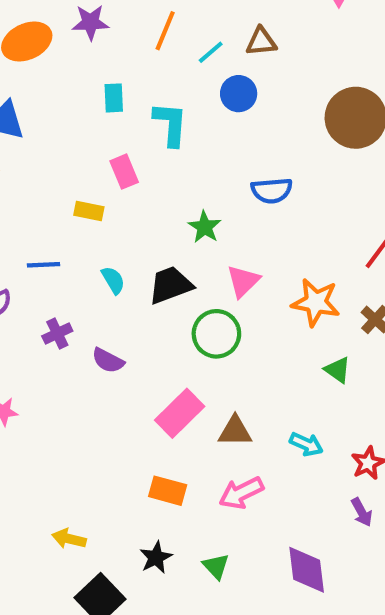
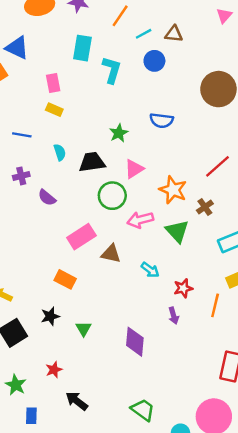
cyan rectangle: (114, 98) -> (82, 48), size x1.5
pink rectangle: (124, 172) -> (53, 83), moved
green triangle: (338, 370) -> (177, 231), size x1.5
pink arrow: (241, 493) -> (140, 220), moved

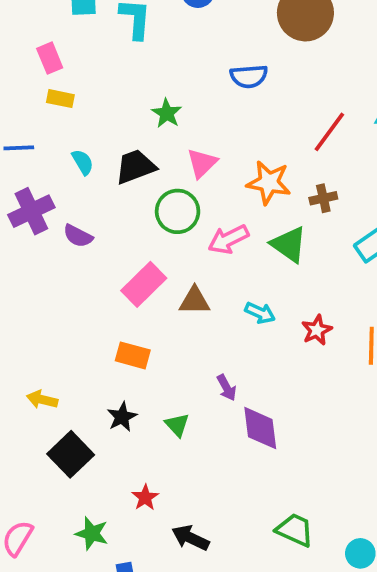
blue semicircle: (161, 120) -> (249, 76), moved
purple cross: (21, 176) -> (31, 211), size x1.6
brown cross: (205, 207) -> (323, 198), turned 35
purple arrow: (174, 316) -> (227, 388), moved

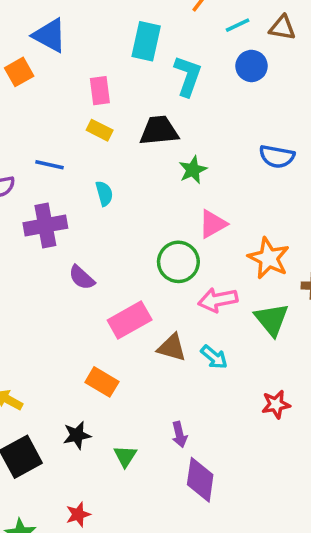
black trapezoid: (135, 167) -> (159, 131), moved
purple semicircle: (78, 236) -> (82, 278), moved
cyan arrow: (260, 313) -> (214, 357), moved

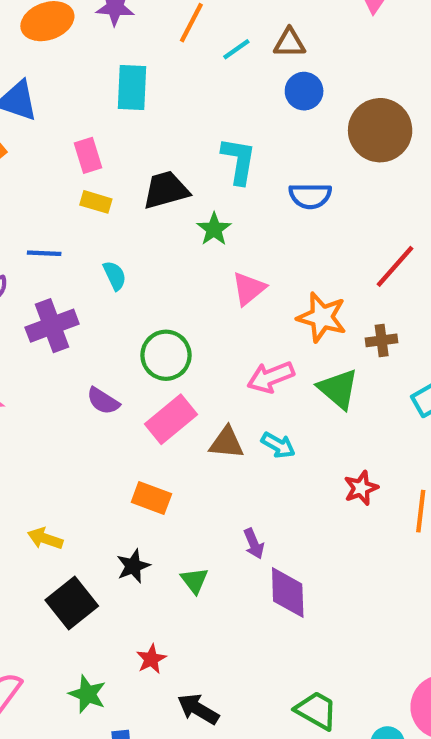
blue circle: (252, 66) -> (304, 91), moved
cyan L-shape: (188, 76) -> (239, 161), moved
green circle: (178, 262) -> (166, 355), moved
purple semicircle: (82, 278) -> (103, 401), moved

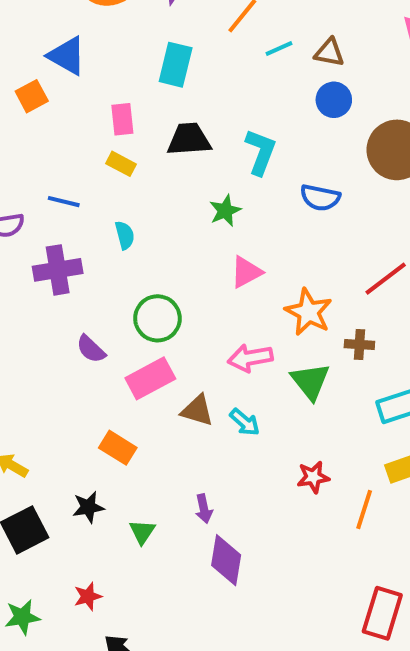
black trapezoid: (166, 190) -> (189, 139), moved
green star: (87, 694) -> (22, 617), turned 30

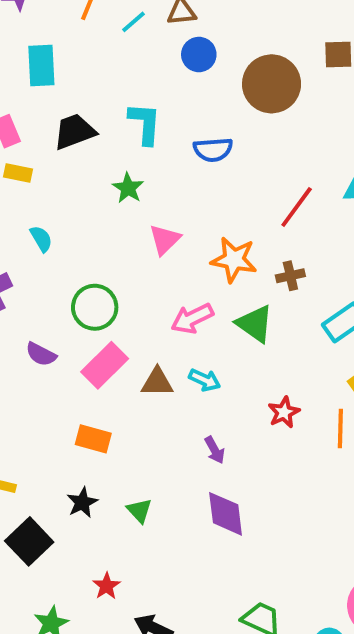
purple arrow: (204, 509) -> (215, 450), moved

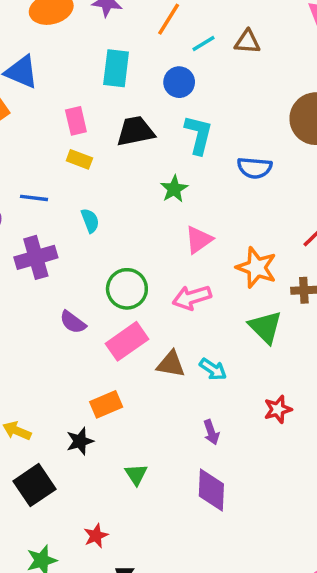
blue circle: (199, 55) -> (179, 82), moved
pink arrow: (192, 318) -> (192, 297), moved
orange rectangle: (93, 439) -> (106, 404), turned -48
black star: (82, 502) -> (80, 441), moved

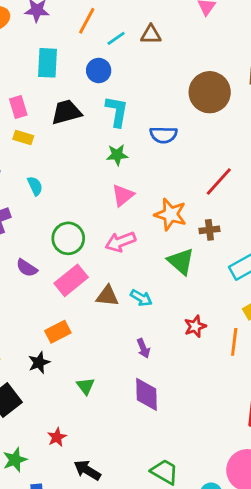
green star: (174, 189) -> (117, 155), moved, turned 30

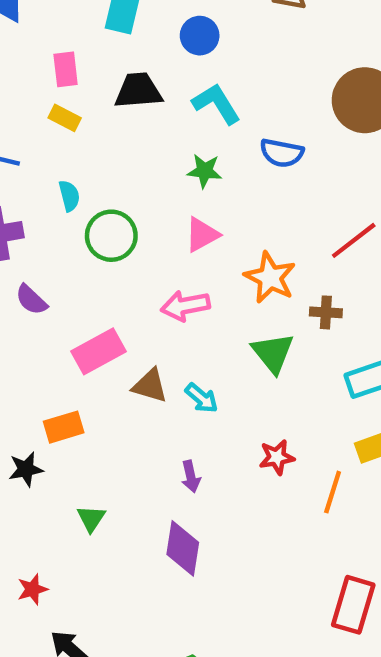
cyan L-shape: (117, 111) -> (216, 104), turned -52
green circle: (68, 238) -> (111, 236), moved
purple semicircle: (27, 268) -> (31, 300), moved

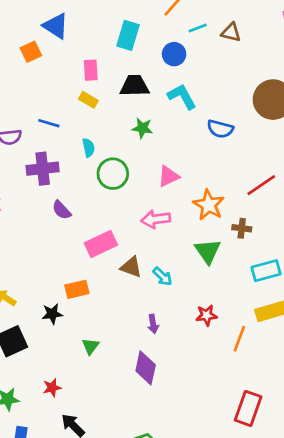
green star: (205, 171) -> (142, 128), moved

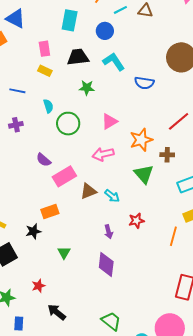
purple cross: (43, 169) -> (16, 125), size x0.6
orange star: (209, 205) -> (141, 140), turned 30
purple semicircle: (62, 210) -> (43, 160), moved
brown triangle: (131, 267) -> (88, 191), turned -36
red star: (206, 315) -> (136, 221), moved

